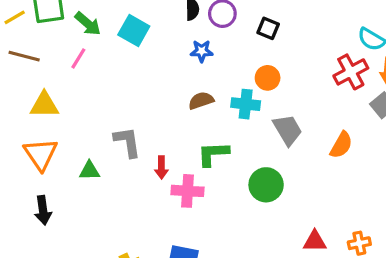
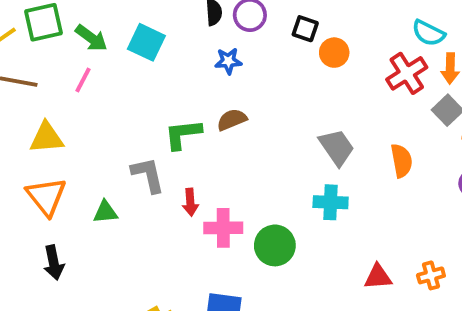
orange circle: (268, 78) -> (334, 53), moved
cyan cross: (246, 104) -> (331, 202), moved
orange semicircle: (341, 145) -> (401, 161), turned -36
green L-shape: (213, 154) -> (183, 134), moved
green circle: (266, 185) -> (275, 245), moved

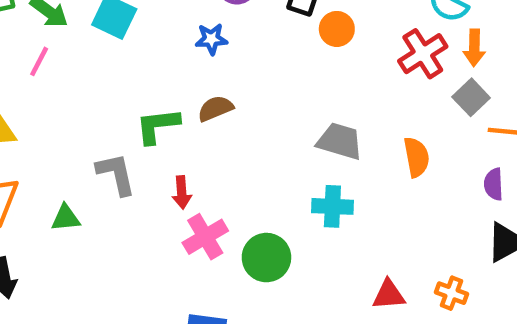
gray trapezoid: (337, 147) -> (340, 141), turned -39
red arrow: (190, 202) -> (182, 192), moved
pink cross: (223, 228) -> (205, 237), turned -30
orange cross: (431, 275) -> (451, 293), turned 36

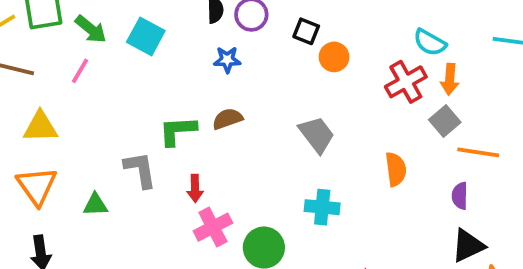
gray trapezoid: (340, 141) -> (317, 135), moved, turned 33

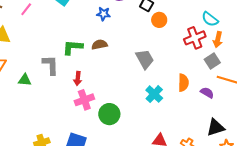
purple semicircle: (460, 196) -> (207, 93), moved, turned 112
cyan cross: (322, 207) -> (154, 94), moved, turned 30

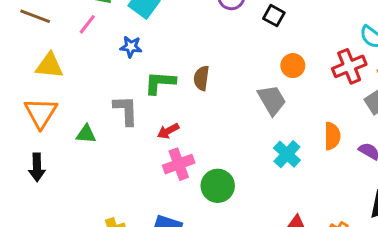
blue star: (103, 14) -> (131, 47), moved
orange circle: (159, 20) -> (293, 66), moved
brown semicircle: (99, 45) -> (201, 78), turned -70
red arrow: (78, 78) -> (168, 131), turned 56

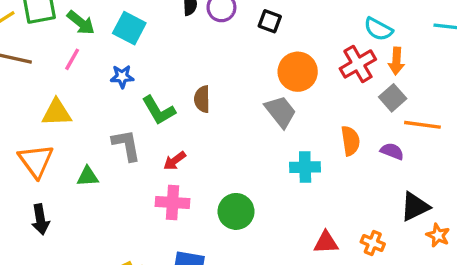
yellow triangle: (50, 66) -> (57, 113), moved
orange circle: (293, 66) -> (298, 72), size x1.5
green L-shape: (160, 83) -> (159, 110), turned -116
cyan cross: (287, 154) -> (305, 167), turned -36
pink cross: (179, 164) -> (173, 202), moved, turned 32

